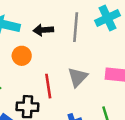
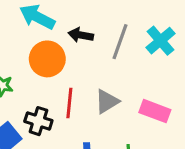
cyan cross: (107, 18) -> (160, 41), turned -30
orange circle: (22, 56) -> (47, 59), size x1.5

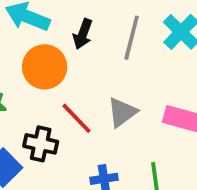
black arrow: (81, 35) -> (83, 34), turned -75
red line: (69, 103) -> (76, 118), turned -44

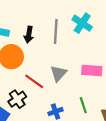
black cross: (41, 144) -> (17, 99), turned -36

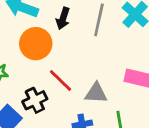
gray triangle: (58, 73) -> (96, 93), moved, turned 42

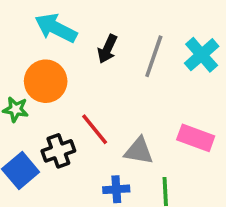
orange circle: (36, 44) -> (46, 81), moved

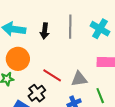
cyan cross: (202, 55) -> (100, 29), moved

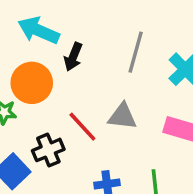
black arrow: (45, 31) -> (73, 57), moved
gray triangle: (79, 79) -> (122, 116), moved

